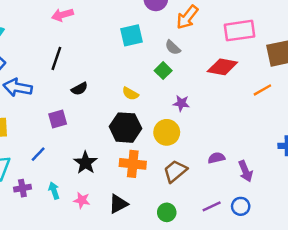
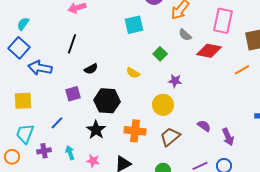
pink rectangle: (239, 31) -> (223, 21), turned -70
gray semicircle: (173, 47) -> (185, 35), moved
black hexagon: (125, 128) -> (107, 101), moved
purple semicircle: (216, 158) -> (204, 126), turned 48

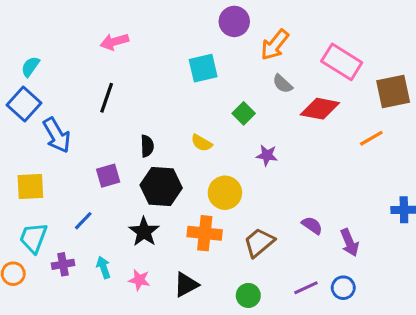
pink rectangle: (223, 21) -> (342, 62), turned -70
blue arrow: (40, 68) -> (57, 135), turned -130
black semicircle: (91, 69) -> (147, 146), moved, turned -64
yellow circle: (163, 105) -> (225, 193), moved

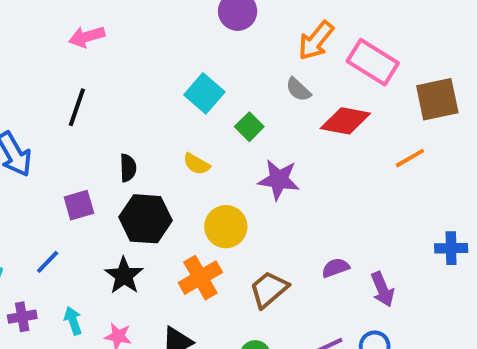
orange arrow: (275, 45) -> (316, 41), moved
cyan square: (203, 68) -> (204, 93), moved, turned -36
purple star: (267, 155) -> (279, 180), size x1.5
purple semicircle: (312, 225) -> (336, 268), turned -55
orange cross: (205, 233) -> (200, 278), turned -36

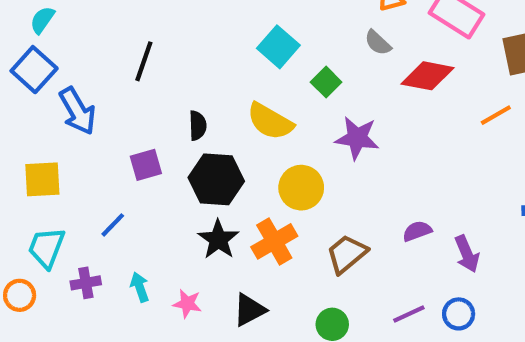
yellow semicircle: (196, 164) -> (270, 121), size x1.6
black star: (124, 276) -> (218, 239), moved

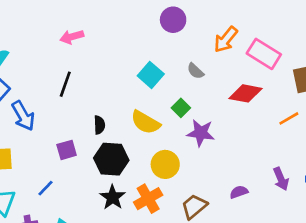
gray semicircle: (378, 43) -> (195, 71), moved
green square: (326, 82) -> (181, 108), moved
purple arrow: (467, 254) -> (281, 179), moved

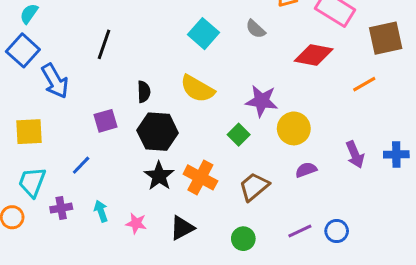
green square: (181, 108) -> (239, 135), moved
yellow circle: (165, 164) -> (294, 128), moved
orange cross: (148, 199) -> (200, 177), turned -32

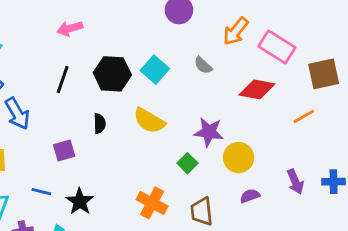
black hexagon: (158, 132) -> (112, 74), moved
blue line: (81, 165) -> (41, 192), turned 60
black star: (159, 176) -> (80, 201), moved
brown trapezoid: (254, 187) -> (202, 211), turned -56

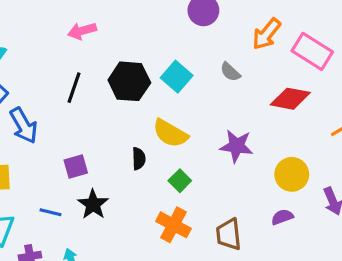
black semicircle: (100, 123) -> (139, 159), moved
yellow circle: (239, 158) -> (292, 174), moved
green square: (187, 163) -> (180, 181), moved
black star: (80, 201) -> (93, 204), moved

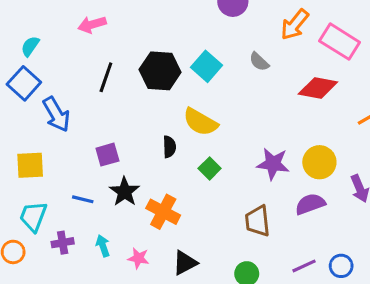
pink arrow: (82, 31) -> (92, 25), moved
purple star: (237, 146) -> (273, 164), moved
purple semicircle: (282, 217) -> (310, 204), size x1.4
orange cross: (173, 225) -> (163, 212), moved

